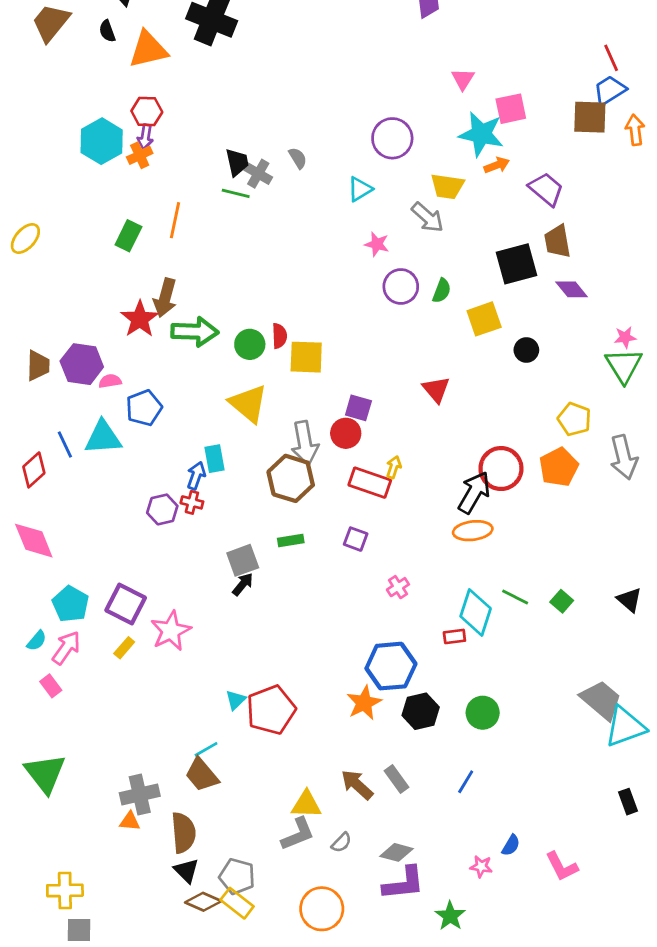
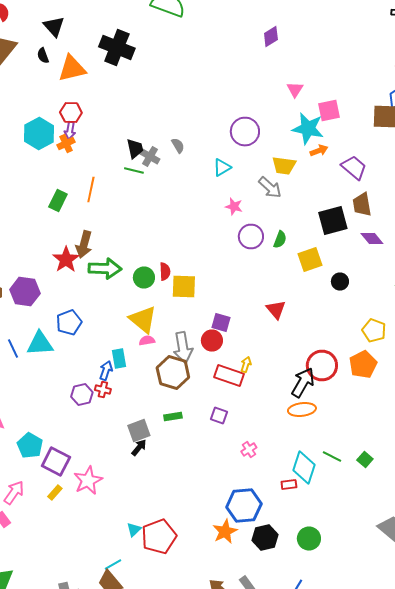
pink semicircle: (110, 381) -> (147, 340), moved
cyan pentagon: (71, 604) -> (30, 446), moved

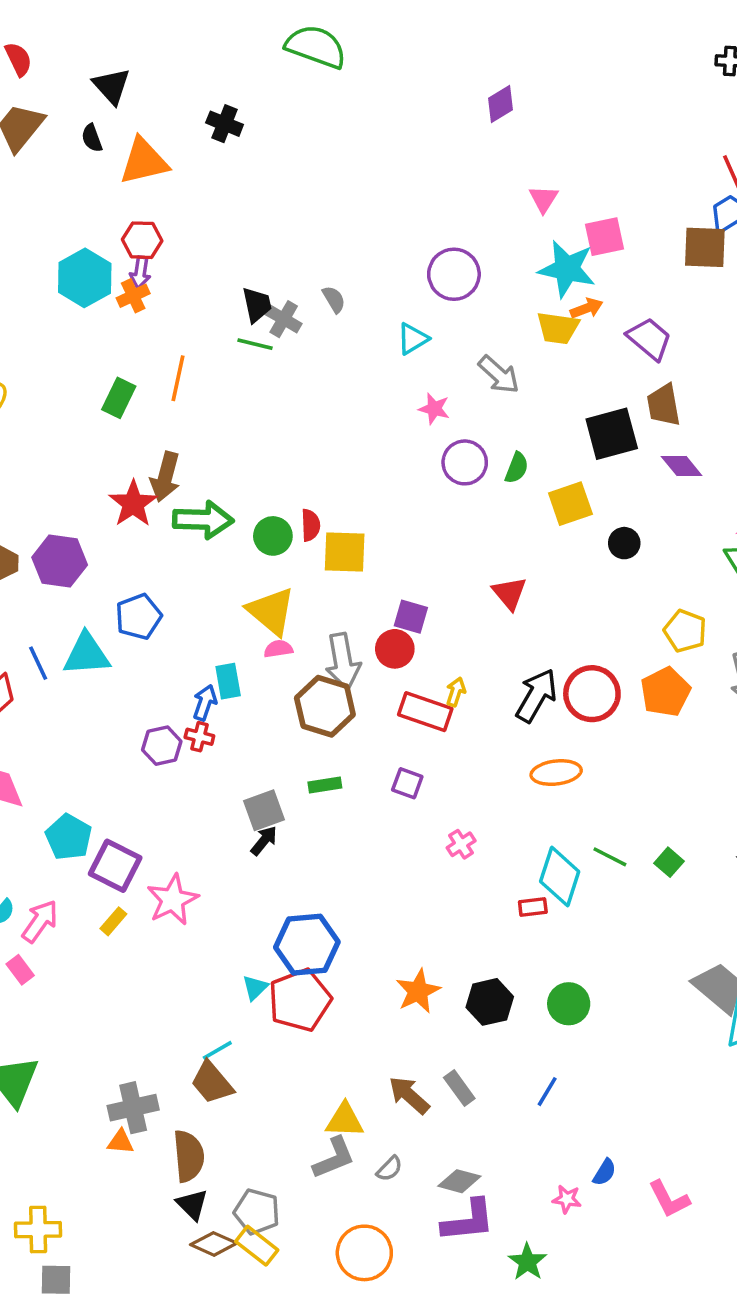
black cross: (117, 48) -> (225, 124), size x0.6
yellow trapezoid: (284, 166) -> (558, 328), moved
black arrow: (303, 382) -> (536, 695), moved
blue hexagon: (244, 506) -> (307, 945), moved

